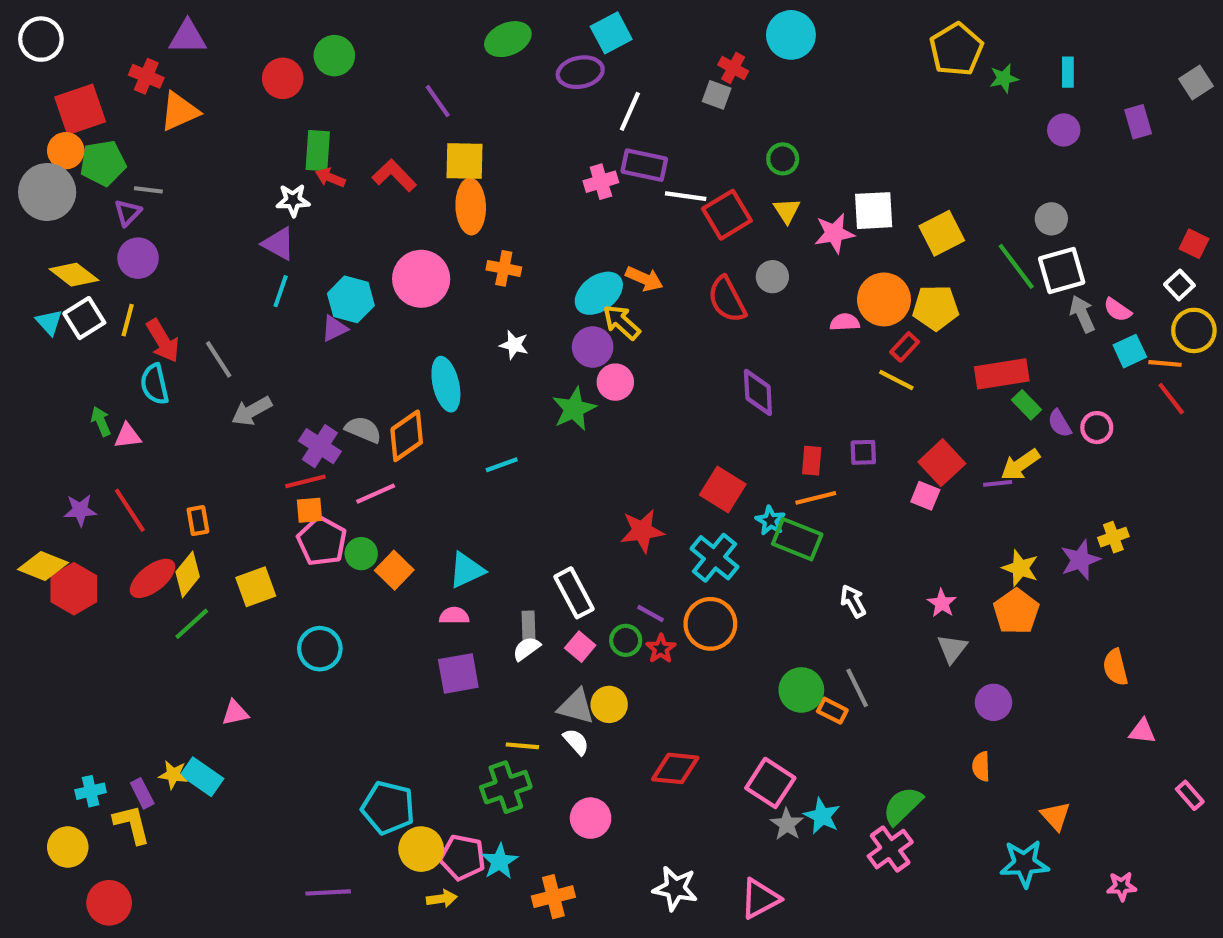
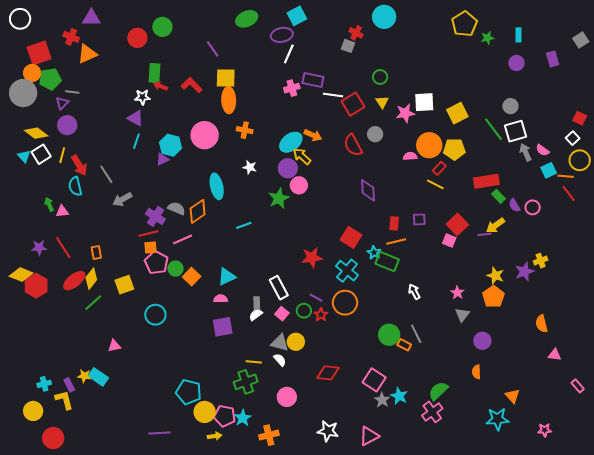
white line: (630, 111) -> (289, 54), moved

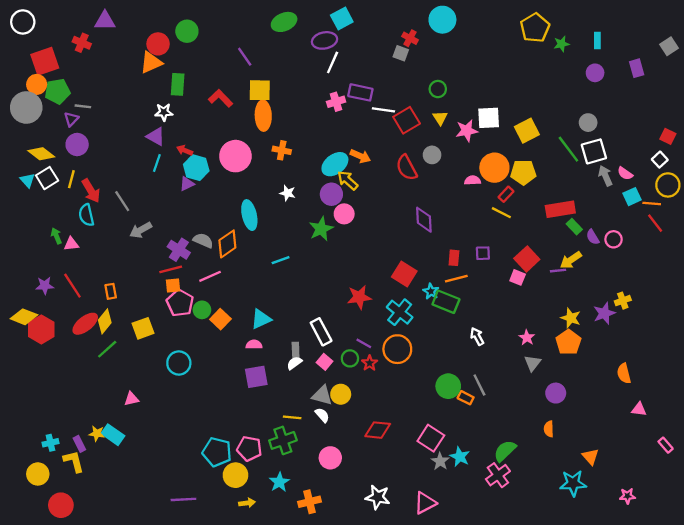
orange triangle: (87, 54) -> (151, 62), moved
red arrow: (160, 86) -> (185, 150), moved
pink pentagon: (225, 416) -> (249, 449), moved

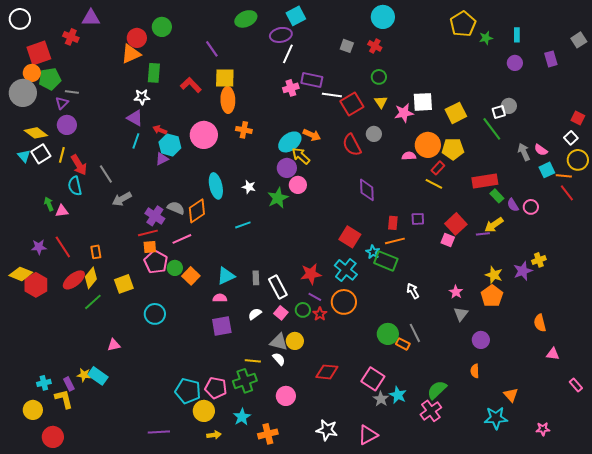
red cross: (410, 38) -> (375, 46), moved
white square: (594, 151) -> (499, 112), moved, size x0.6
white star: (288, 193) -> (249, 187), moved
red star: (359, 297) -> (311, 274), moved
gray rectangle: (296, 350) -> (256, 278), moved

